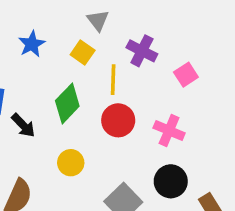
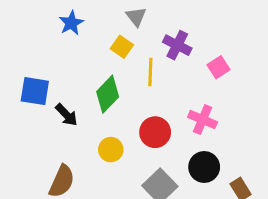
blue star: (32, 44) -> (71, 23), moved
red circle: (118, 120) -> (155, 132), moved

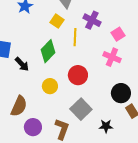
pink cross: (203, 120) -> (112, 57), moved
black circle: (204, 167) -> (121, 93), moved

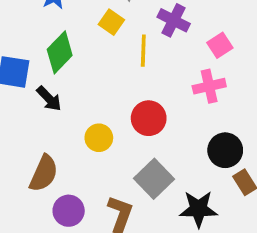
green diamond: (48, 51) -> (60, 52), moved
pink cross: (112, 57) -> (209, 86), turned -36
black star: (106, 126) -> (198, 209), size x1.5

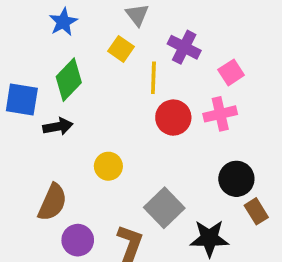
black arrow: (49, 99) -> (58, 127), turned -56
red circle: (149, 118) -> (173, 118), moved

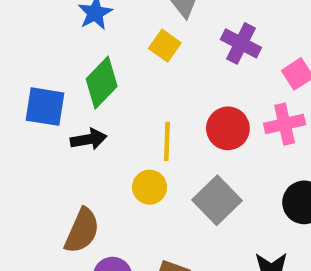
yellow line: (153, 78) -> (167, 141), moved
gray square: (164, 208) -> (217, 200), moved

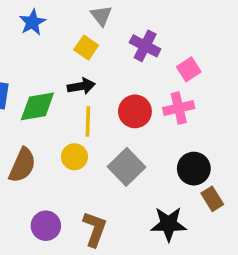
green diamond: (102, 83) -> (37, 106), moved, turned 36
black arrow: (89, 139) -> (81, 86), moved
brown semicircle: (82, 231) -> (22, 165), moved

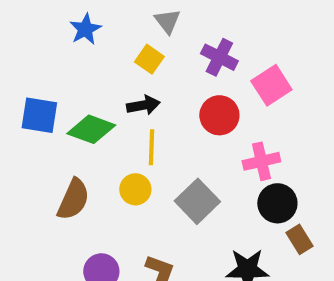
pink square: (189, 69) -> (271, 85), size x1.4
green diamond: (37, 106) -> (91, 129), turned 30
pink cross: (179, 108) -> (261, 161), moved
red circle: (135, 111) -> (219, 115), moved

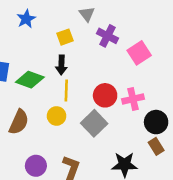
gray triangle: (167, 21) -> (87, 14), moved
yellow square: (149, 59) -> (65, 37), turned 35
black arrow: (143, 105) -> (61, 65), turned 102
red circle: (219, 115) -> (105, 95), moved
black circle: (277, 203) -> (156, 122), moved

